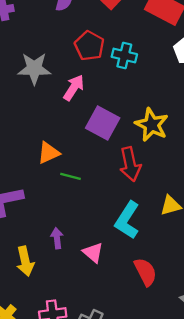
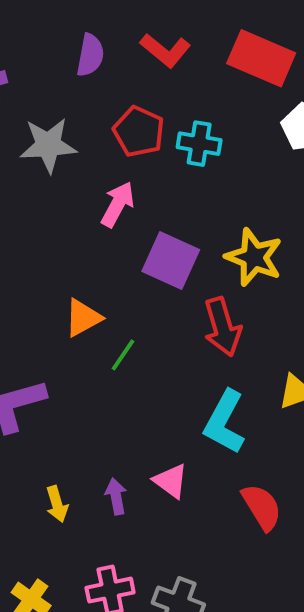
gray star: (34, 69) -> (48, 145), moved
green line: (70, 176) -> (123, 355), turned -66
purple arrow: (57, 238) -> (116, 496), moved
yellow arrow: (25, 261) -> (57, 504), size x0.7

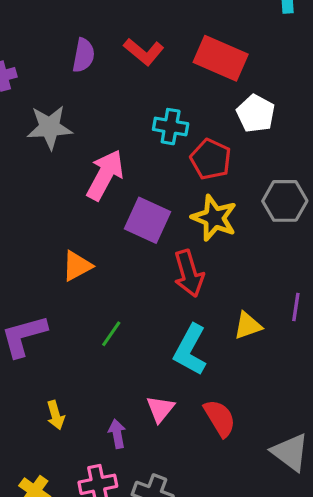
red pentagon: (139, 131) -> (211, 159), moved
pink arrow: (118, 204) -> (105, 175), size x1.4
green line: (123, 355) -> (111, 334), moved
pink triangle: (171, 481) -> (160, 409), moved, turned 32
purple arrow: (116, 496) -> (117, 434), moved

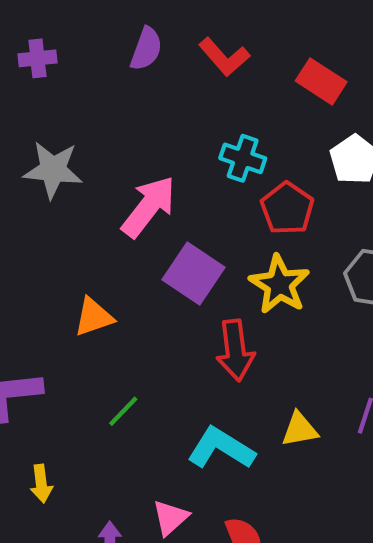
red rectangle: (221, 58) -> (321, 81), size x0.7
gray star: (50, 127) -> (53, 170), moved
cyan L-shape: (190, 350) -> (221, 448), turned 84
yellow arrow: (56, 415) -> (41, 484), moved

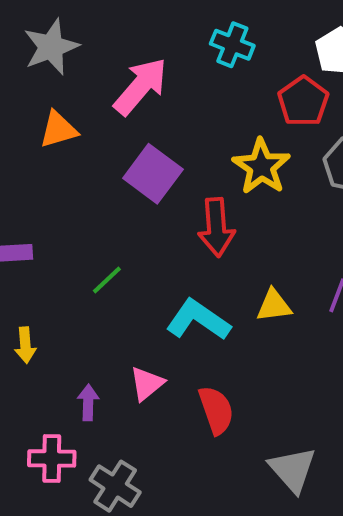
gray star: (53, 170) -> (51, 47), turned -30
red pentagon: (287, 209) -> (303, 101), moved
purple square: (194, 273) -> (153, 174), moved
orange triangle: (94, 317) -> (58, 129), moved

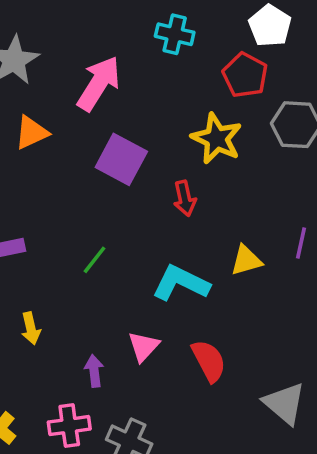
red arrow: (216, 227) -> (185, 198), size x0.7

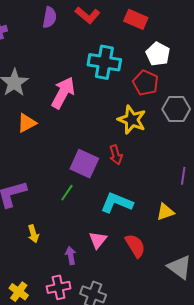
cyan cross: (175, 34) -> (104, 62), size x1.5
purple square: (121, 159) -> (84, 164), moved
yellow triangle: (246, 260) -> (165, 212), moved

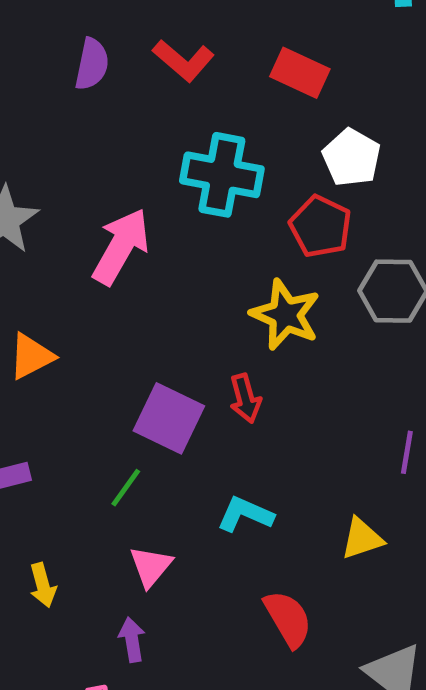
orange triangle: (27, 123) -> (31, 356), moved
cyan L-shape: (117, 203) -> (245, 514), size x0.7
pink triangle: (98, 240) -> (151, 566), moved

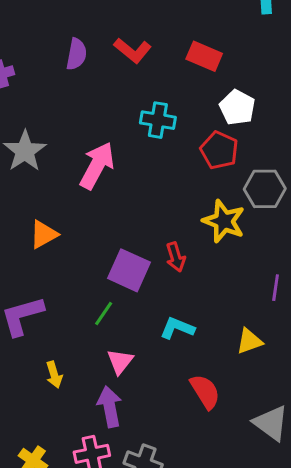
cyan cross: (222, 175) -> (158, 120), size x0.7
yellow star: (285, 315) -> (224, 221), moved
purple arrow: (132, 640) -> (110, 407), size x1.5

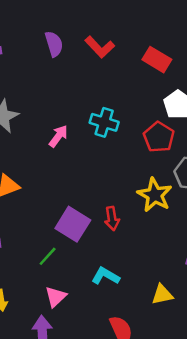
purple semicircle: (76, 54) -> (54, 44), turned -35
cyan cross: (158, 120) -> (104, 122), moved
pink arrow: (97, 166) -> (58, 136), size x0.6

